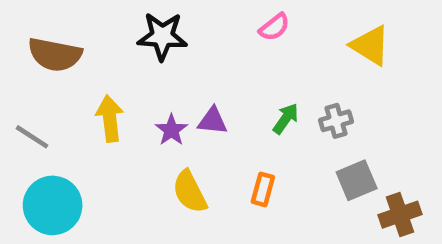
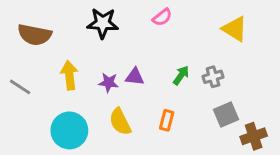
pink semicircle: (274, 27) -> (162, 17), moved
purple star: (171, 130) -> (109, 83), turned -30
cyan circle: (53, 205) -> (69, 130), moved

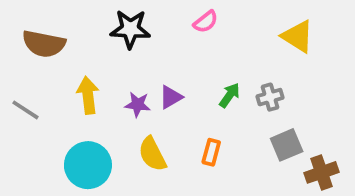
purple triangle: (135, 77) -> (171, 97), turned -36

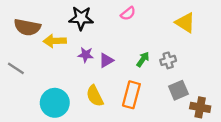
yellow arrow: (88, 95) -> (55, 41), moved, turned -85
purple star: (138, 104) -> (86, 55), moved
orange rectangle: (211, 152) -> (131, 95), size x1.6
brown cross: (322, 172) -> (200, 107), turned 30

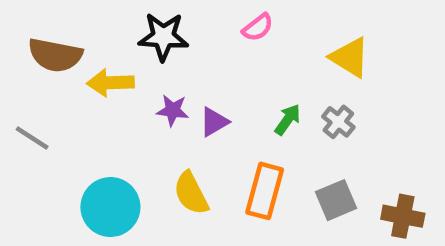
yellow triangle: (185, 23) -> (350, 57), moved
gray cross: (168, 60) -> (338, 122), turned -35
gray square: (178, 90) -> (336, 200), moved

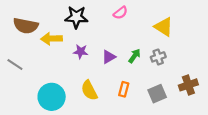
purple triangle: (214, 122) -> (109, 57), moved
gray cross: (338, 122) -> (158, 57), turned 32
orange rectangle: (265, 191) -> (124, 89), size x0.6
brown cross: (403, 216) -> (188, 85), moved, turned -30

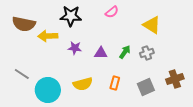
purple triangle: (109, 57) -> (101, 53), turned 32
gray line: (15, 65) -> (22, 74), moved
yellow semicircle: (89, 90) -> (83, 84), turned -78

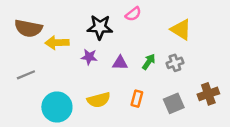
black star: (71, 16) -> (100, 27), moved
gray line: (22, 74) -> (26, 75), moved, turned -56

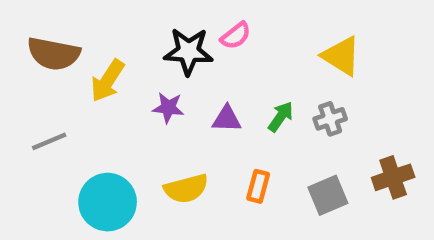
pink semicircle: (133, 14) -> (236, 36), moved
yellow arrow: (57, 43) -> (108, 81), turned -55

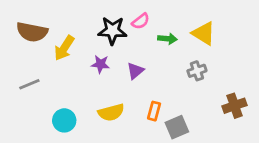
green arrow: (281, 117) -> (167, 39), moved, turned 60
purple triangle: (227, 119) -> (135, 71), turned -42
gray square: (328, 195) -> (177, 127), moved
cyan circle: (108, 202) -> (64, 120), size x0.7

